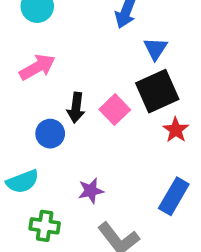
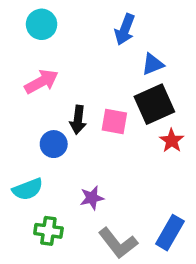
blue triangle: (155, 49) -> (153, 64), turned 35
pink square: (115, 110) -> (114, 121), turned -36
blue rectangle: (174, 196) -> (170, 233), moved

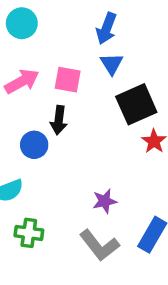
blue triangle: (153, 64) -> (112, 64), moved, turned -40
pink square: (114, 121) -> (68, 80), moved
purple star: (92, 198) -> (105, 201), moved

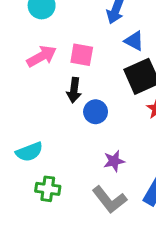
blue triangle: (112, 64) -> (134, 41), moved, turned -30
blue circle: (34, 145) -> (96, 112), moved

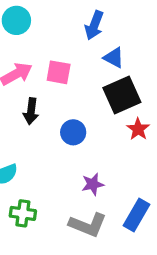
black arrow: (74, 90) -> (31, 111), moved
gray L-shape: (109, 200) -> (88, 225), turned -30

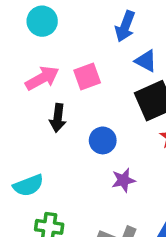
pink square: (59, 72) -> (87, 76), turned -30
purple star: (93, 184) -> (123, 180), moved

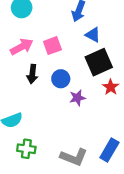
blue circle: (103, 140) -> (61, 79), moved
purple star: (123, 180) -> (77, 98), moved

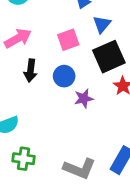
blue triangle: (93, 35) -> (102, 24), turned 42
pink square: (52, 46) -> (68, 40), moved

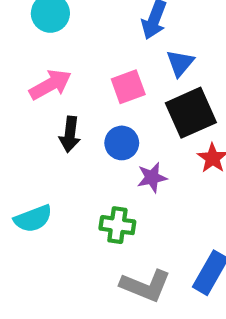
green cross: (23, 159) -> (117, 225), moved

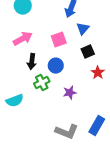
black square: (191, 113) -> (88, 52), size x0.6
purple star: (152, 178) -> (70, 93), moved
green cross: (117, 225) -> (42, 83), moved, turned -35

